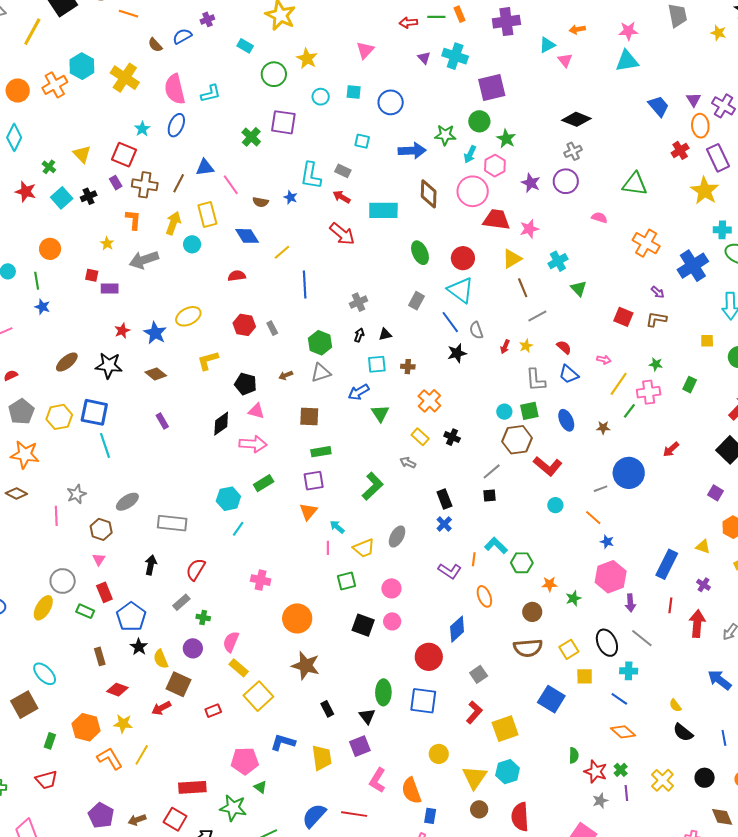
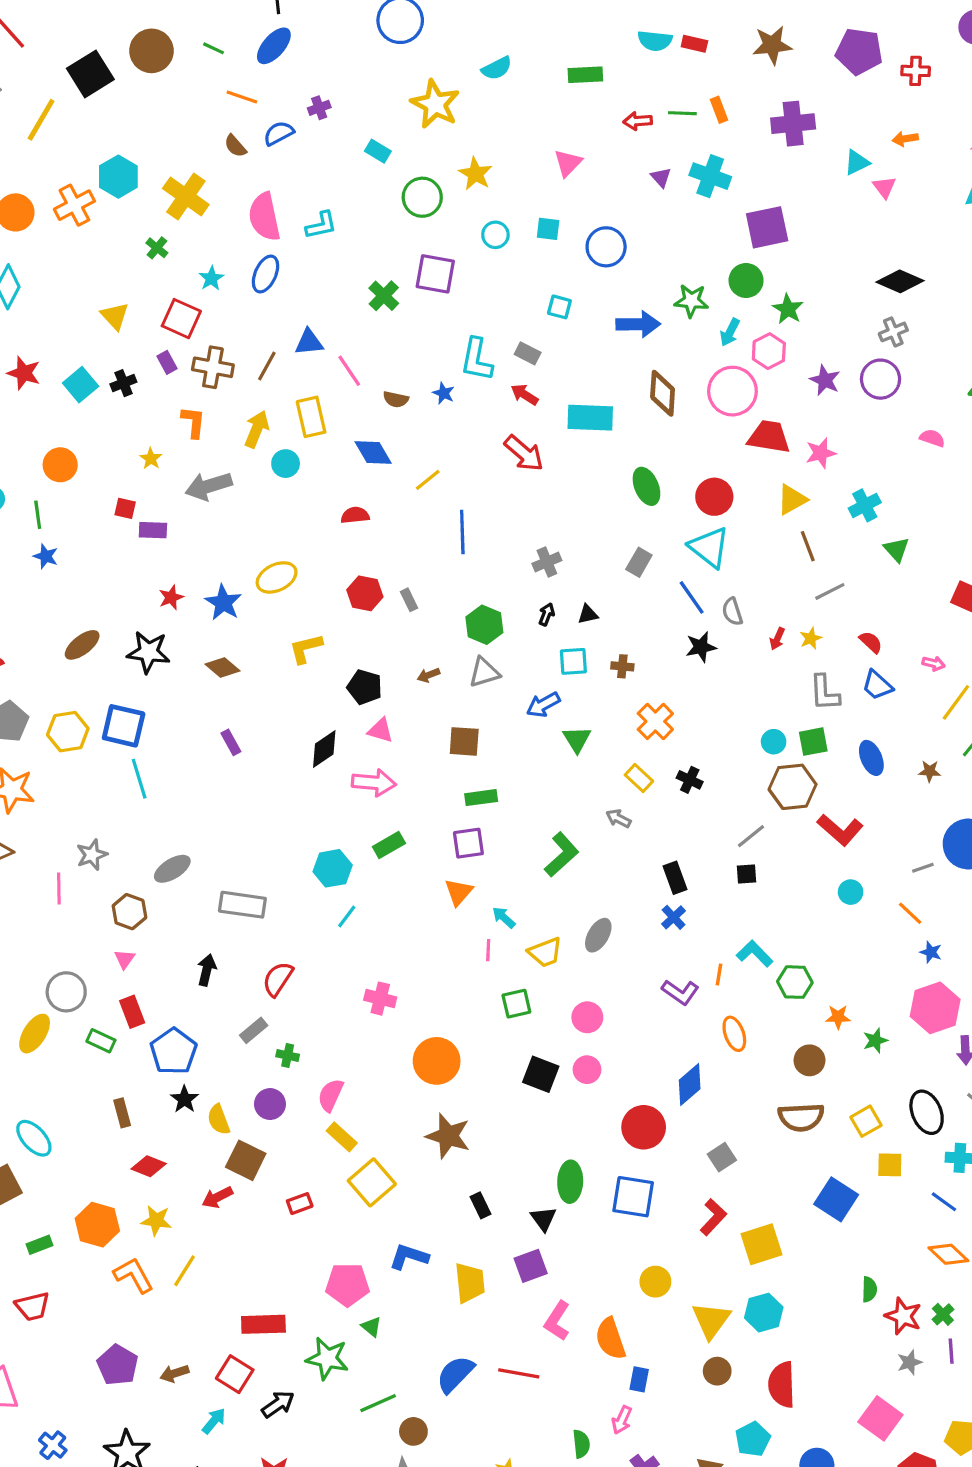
orange line: (128, 14) -> (242, 97), moved
green cross: (49, 167) -> (157, 248), moved
green rectangle: (50, 741) -> (39, 1245), turned 49

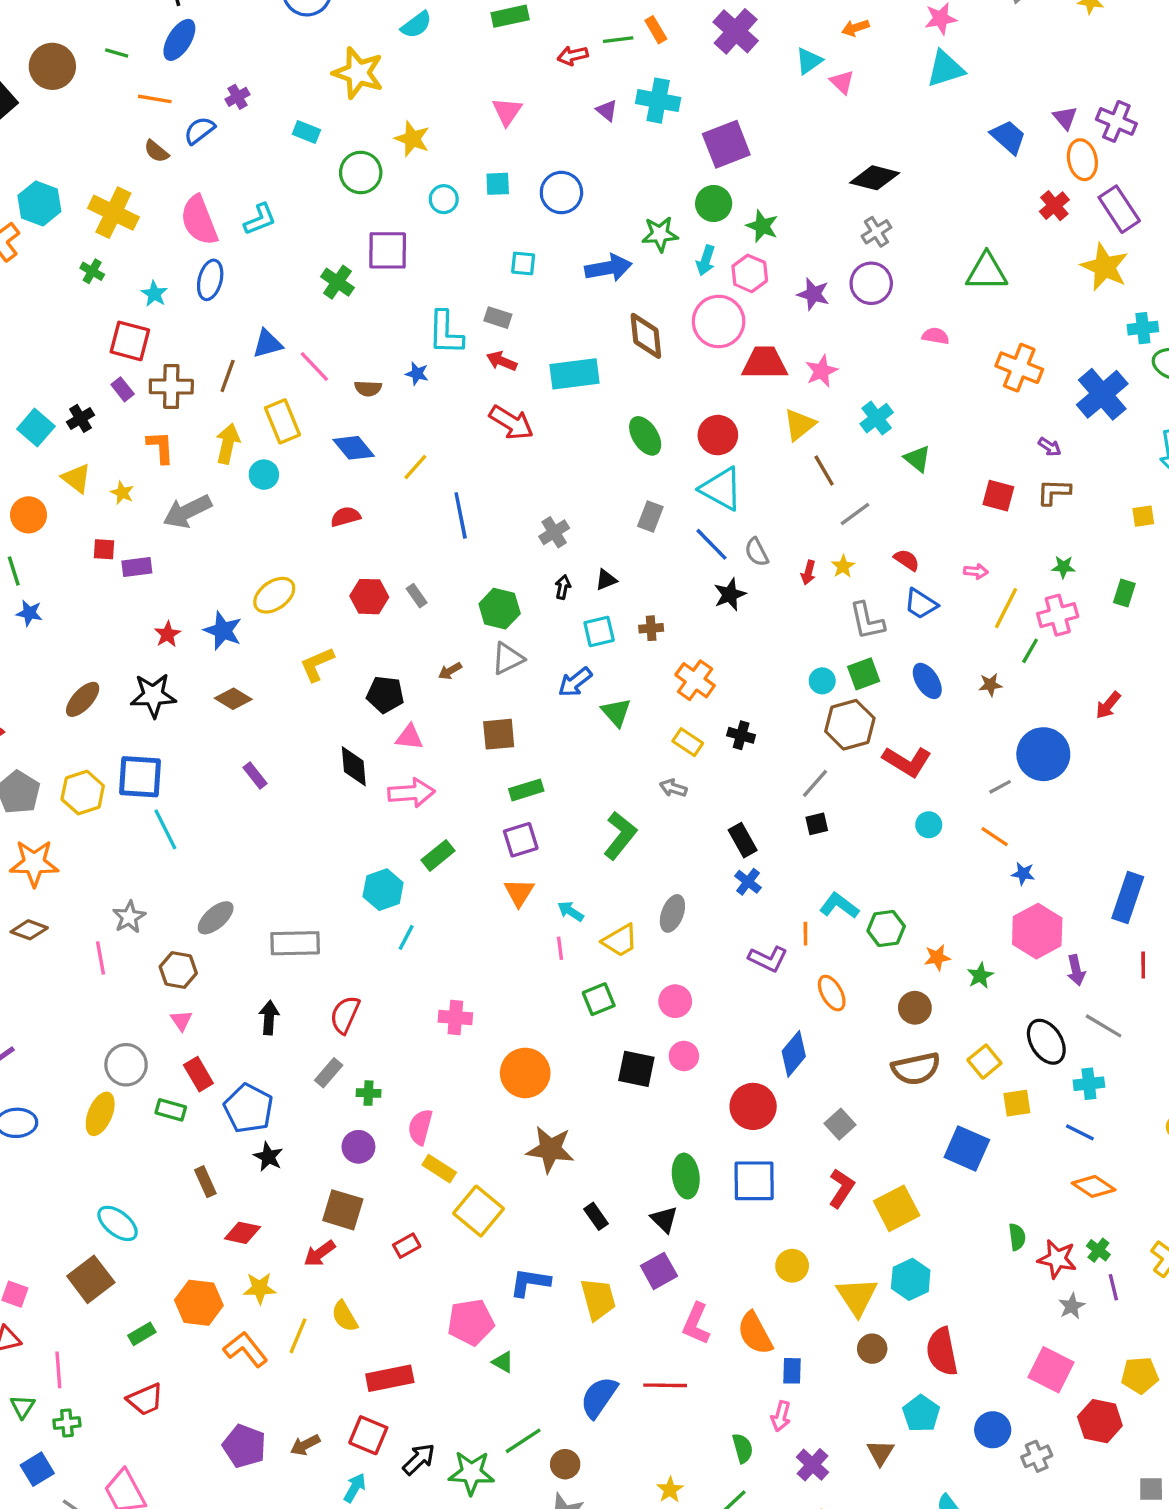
purple cross: (793, 124) -> (736, 31), turned -33
yellow triangle: (115, 316) -> (76, 478), moved
black diamond: (324, 749) -> (354, 766), turned -51
yellow semicircle: (219, 1120) -> (345, 1316), moved
green star: (327, 1358) -> (471, 1473), moved

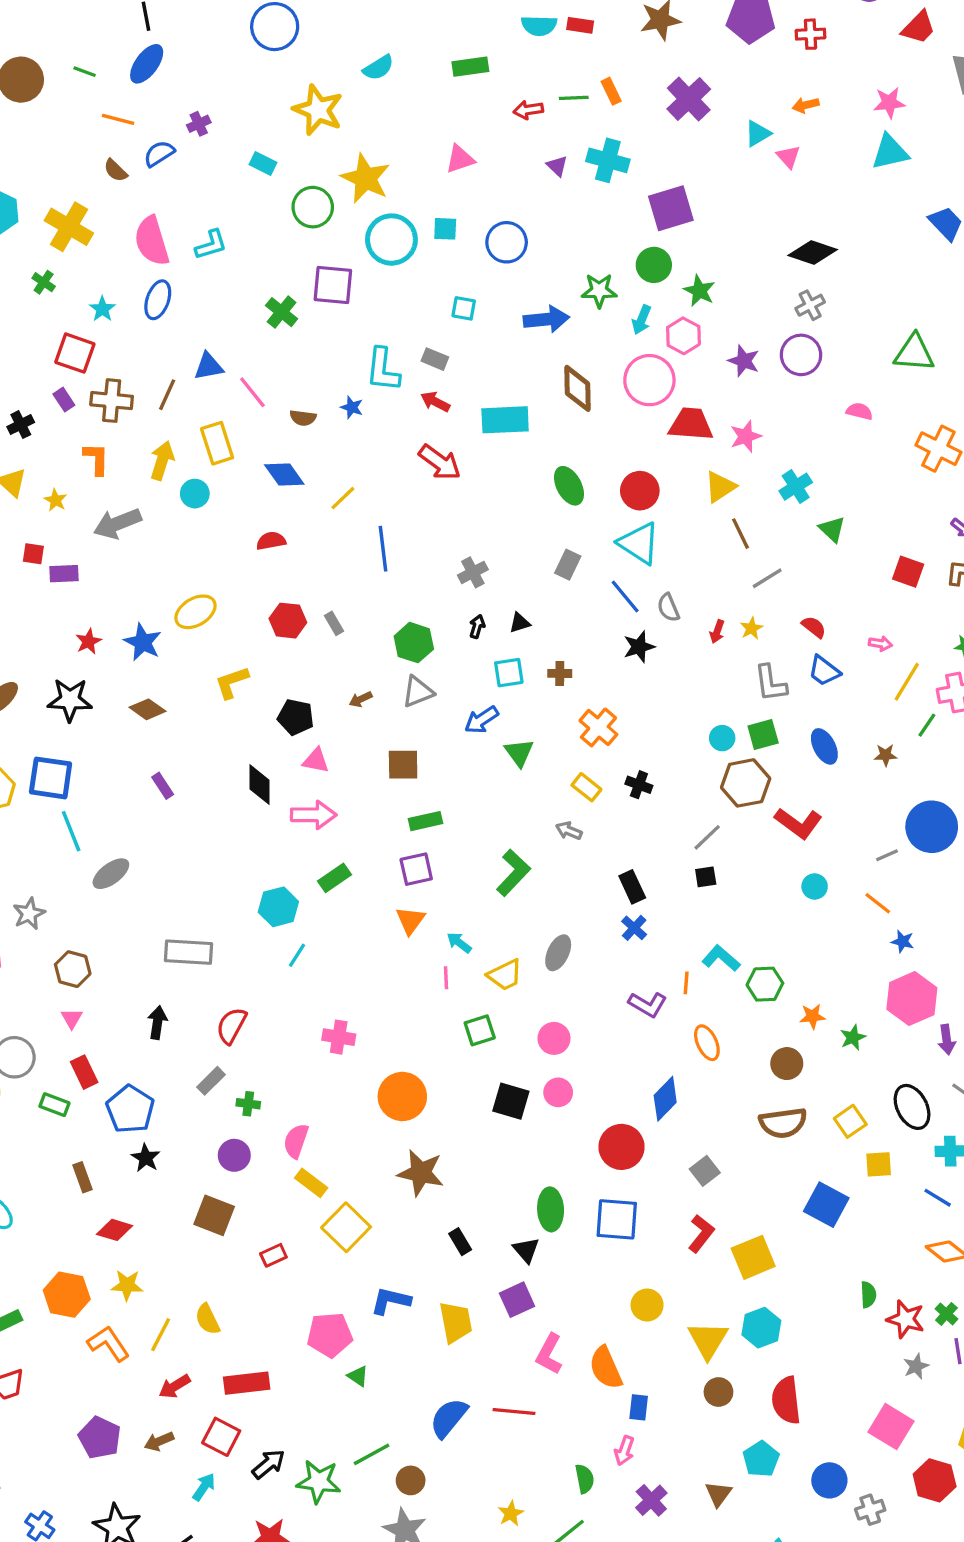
pink triangle: (507, 111) -> (460, 159), turned 32
yellow star: (412, 139) -> (366, 178), size x1.4
cyan circle: (444, 199) -> (391, 240), size x1.8
gray ellipse: (216, 918) -> (111, 874), moved
red arrow: (320, 1253) -> (175, 1386), moved

